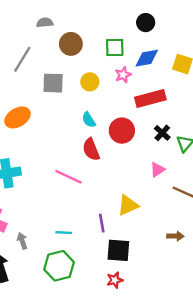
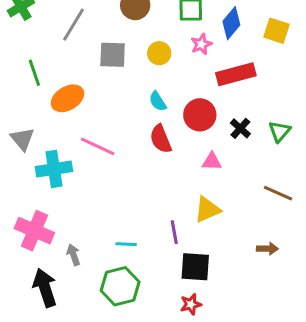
blue diamond: (147, 58) -> (231, 23), turned -40
black cross: (162, 133) -> (240, 128), moved
pink triangle: (158, 170) -> (212, 161), moved, turned 35
pink line: (69, 177) -> (98, 146), moved

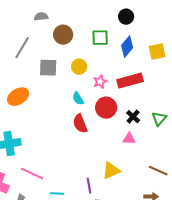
yellow square: (276, 31) -> (157, 52), turned -30
pink star: (201, 44) -> (100, 82), moved
pink line: (98, 146) -> (32, 174), moved
pink triangle: (212, 161) -> (129, 139), moved
brown line: (278, 193) -> (158, 171), moved

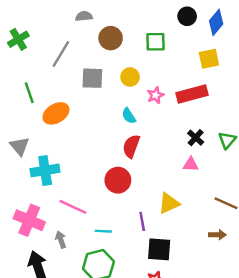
blue diamond: (127, 47) -> (216, 22), moved
yellow square: (157, 52) -> (209, 59), moved
red circle: (106, 108) -> (118, 180), moved
red semicircle: (80, 124) -> (131, 146), turned 42

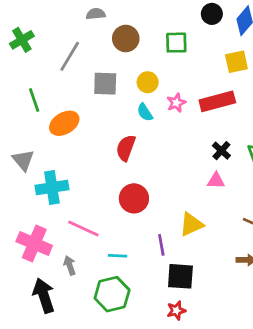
cyan semicircle: (129, 116) -> (145, 112), moved
red semicircle: (131, 146) -> (126, 148), moved

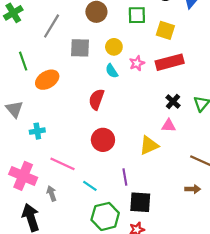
yellow square: (236, 62) -> (165, 30), moved, turned 30
cyan cross: (52, 187) -> (37, 131), size x0.6
yellow triangle: (191, 224) -> (149, 145), moved
cyan line: (118, 256) -> (90, 186), turned 32
green hexagon: (112, 294) -> (105, 216), moved

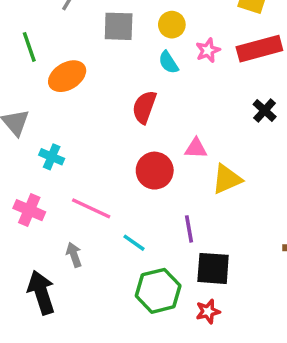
pink triangle: (169, 126) -> (196, 148), moved
cyan cross: (37, 131) -> (52, 157), turned 32
pink cross: (23, 176) -> (29, 210), moved, size x0.7

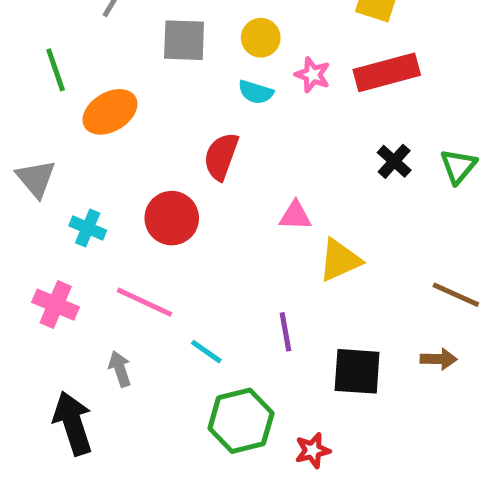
pink star: (208, 50) -> (313, 75), turned -30
cyan semicircle: (168, 62) -> (256, 92), turned -40
red circle: (155, 171) -> (172, 218), moved
black square: (213, 268) -> (357, 371), moved

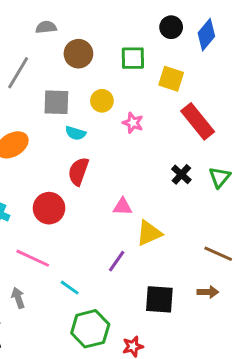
red rectangle: (387, 72) -> (198, 121), moved, turned 66
cyan semicircle: (256, 92) -> (76, 133), moved
purple line: (285, 332) -> (117, 261), moved, turned 45

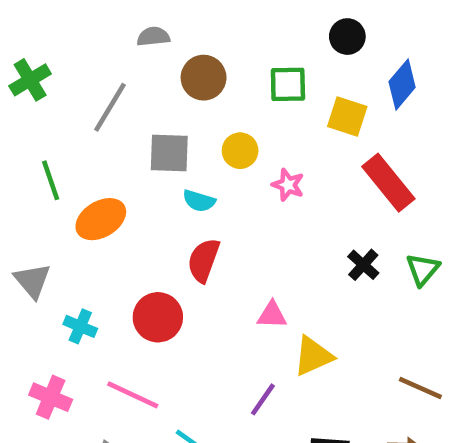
blue diamond: (206, 35) -> (402, 84), moved

